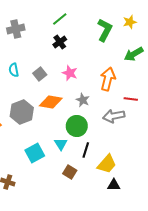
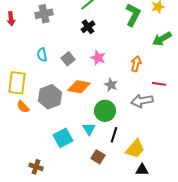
orange arrow: (108, 79) -> (136, 64), size x0.7

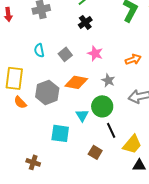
orange arrow: (136, 64) -> (133, 59), turned 56
cyan triangle: (89, 129) -> (82, 115), moved
black line: (114, 135) -> (111, 130), turned -42
cyan square: (63, 138) -> (60, 133), turned 36

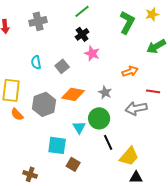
pink star: (95, 53) -> (92, 53), moved
brown square: (95, 152) -> (73, 164), moved

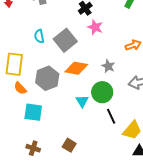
gray square: (62, 66) -> (65, 40), size x1.6
cyan square: (57, 145) -> (33, 112), moved
brown square: (73, 164) -> (69, 145), moved

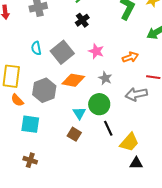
pink star: (95, 27) -> (96, 51), moved
brown square: (69, 145) -> (74, 134), moved

